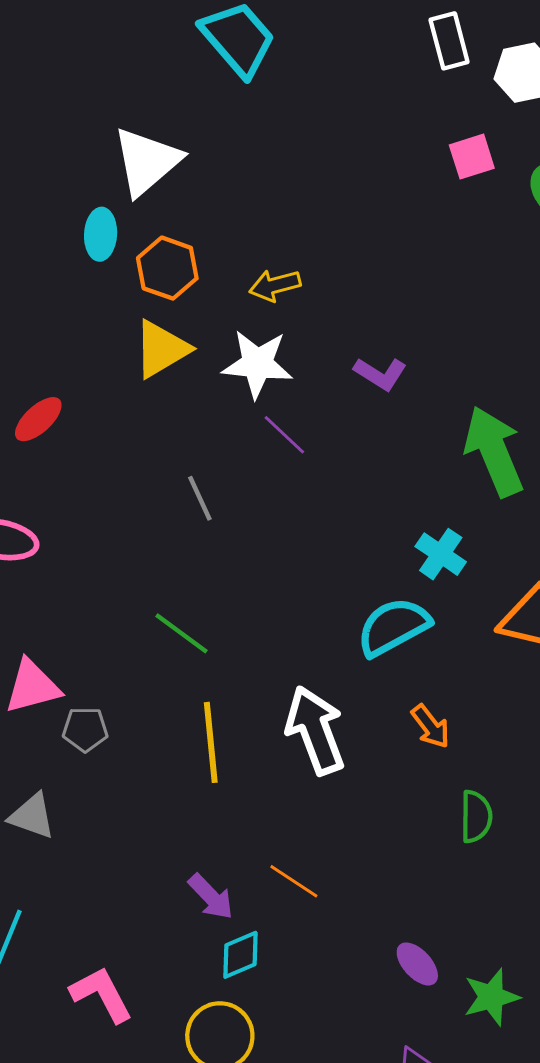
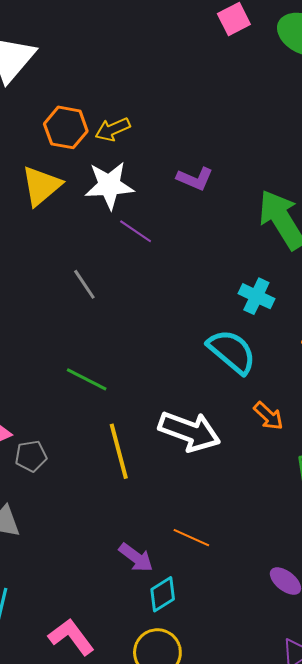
orange hexagon: (167, 268) -> (66, 127), moved
cyan semicircle: (393, 627) -> (232, 352), turned 78
white arrow: (315, 730) -> (189, 431), turned 140

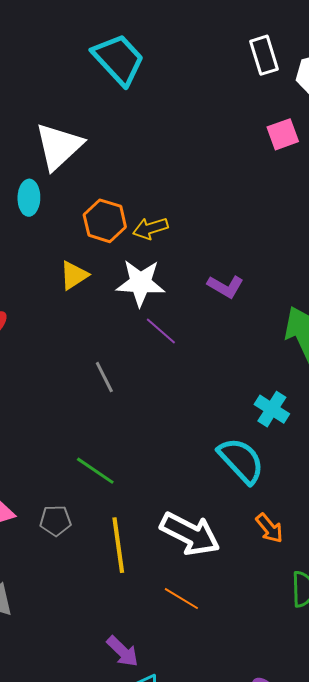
yellow triangle: (41, 186) -> (74, 275), size x0.7
gray pentagon: (31, 456) -> (55, 521), moved
orange line: (191, 538) -> (181, 599), moved

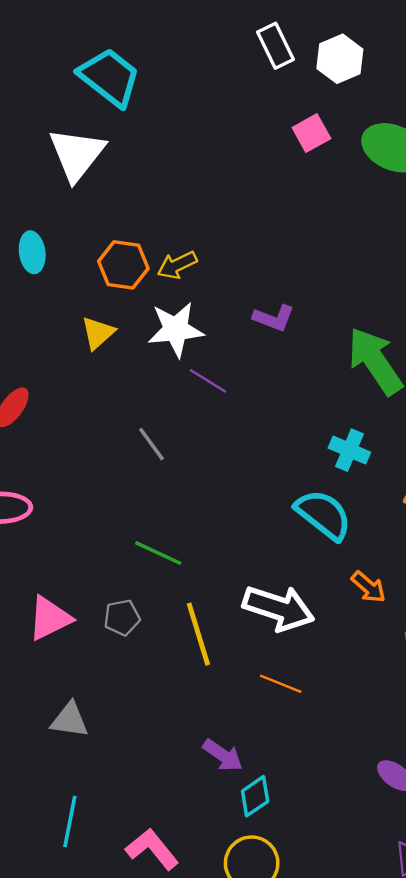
white triangle: (59, 146) -> (77, 154), moved

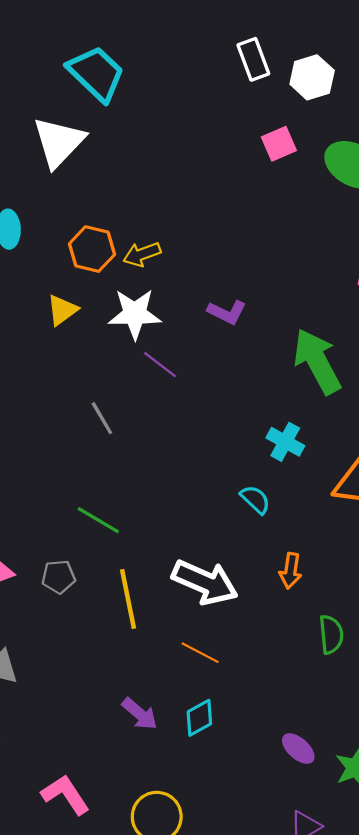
cyan semicircle: (324, 515) -> (255, 499), size x0.6
orange arrow: (369, 587) -> (291, 571), turned 52
cyan diamond: (255, 796) -> (199, 718), moved

